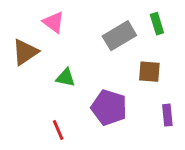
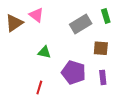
brown triangle: (25, 52) -> (14, 23), moved
purple rectangle: (167, 115) -> (103, 77), moved
red line: (58, 130) -> (39, 88), turned 40

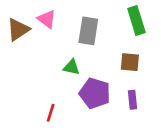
green rectangle: (106, 16) -> (136, 20), size x1.5
gray rectangle: (81, 24) -> (88, 31), moved, turned -50
green triangle: (44, 52) -> (71, 67), moved

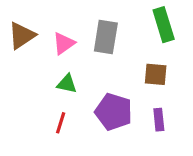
pink triangle: (47, 19) -> (64, 43), moved, turned 48
green triangle: (71, 67) -> (67, 84), moved
red line: (51, 113) -> (61, 123), moved

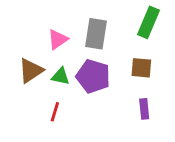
green rectangle: (164, 25) -> (148, 22), turned 40
brown triangle: (22, 35) -> (31, 71), moved
purple pentagon: (114, 112) -> (93, 76), moved

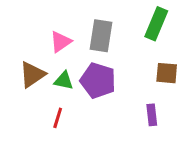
brown square: (141, 68) -> (167, 73), moved

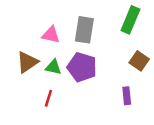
pink triangle: (61, 42) -> (51, 35), turned 48
brown square: (167, 73) -> (139, 61), turned 30

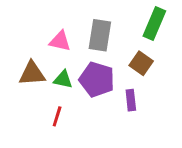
brown square: (139, 61) -> (141, 63), moved
brown triangle: (27, 62) -> (32, 74), turned 30
purple rectangle: (127, 96) -> (131, 100), moved

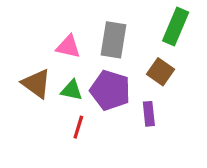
brown triangle: (32, 74) -> (36, 84), turned 40
red line: (57, 116) -> (78, 127), moved

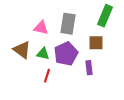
brown square: (161, 72) -> (96, 43), turned -35
purple pentagon: (110, 90) -> (66, 54), turned 30

